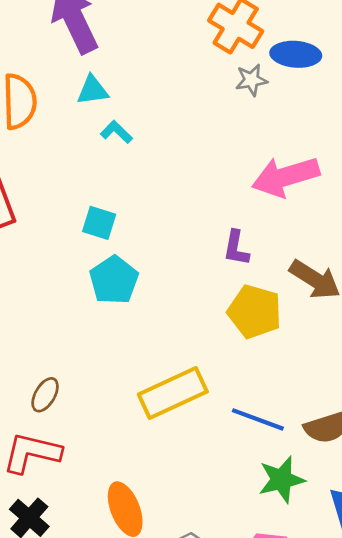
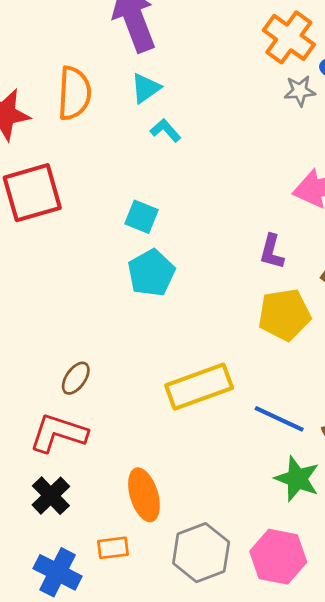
cyan triangle: (92, 90) -> (146, 88), turned -32
yellow pentagon: (255, 312) -> (284, 315), turned -30
green star: (282, 480) -> (297, 479), turned 30

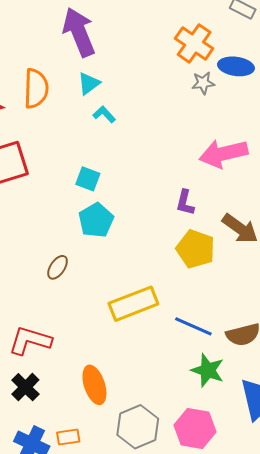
yellow pentagon: (284, 315) -> (196, 249), turned 30
brown ellipse: (76, 378) -> (58, 267), moved
orange rectangle: (113, 548) -> (68, 437), moved

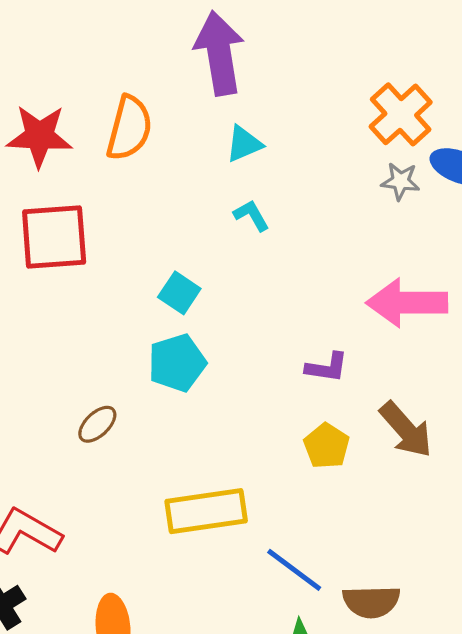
cyan triangle: (89, 83) -> (244, 144), moved
cyan L-shape: (104, 114) -> (251, 215), moved
purple L-shape: (185, 203) -> (327, 367), turned -108
yellow pentagon: (196, 249) -> (326, 446), size x0.7

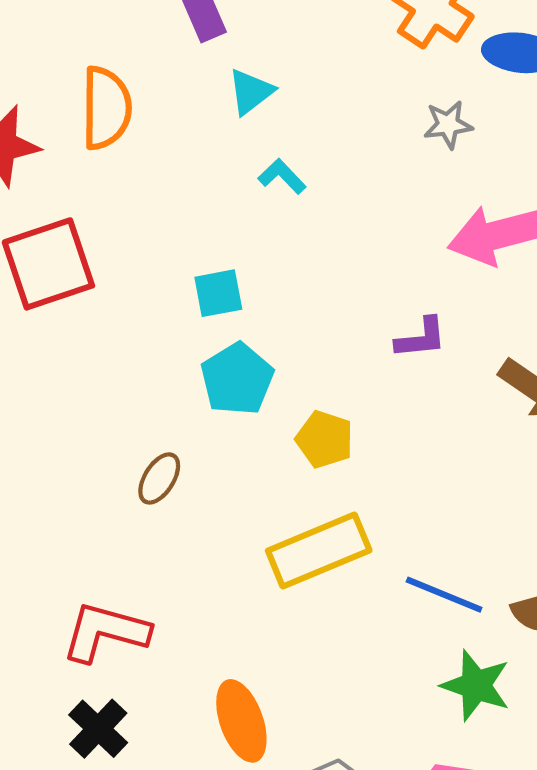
gray star: (400, 181) -> (448, 125), moved
cyan square: (179, 293) -> (218, 293), turned -30
yellow pentagon: (326, 446) -> (324, 439), moved

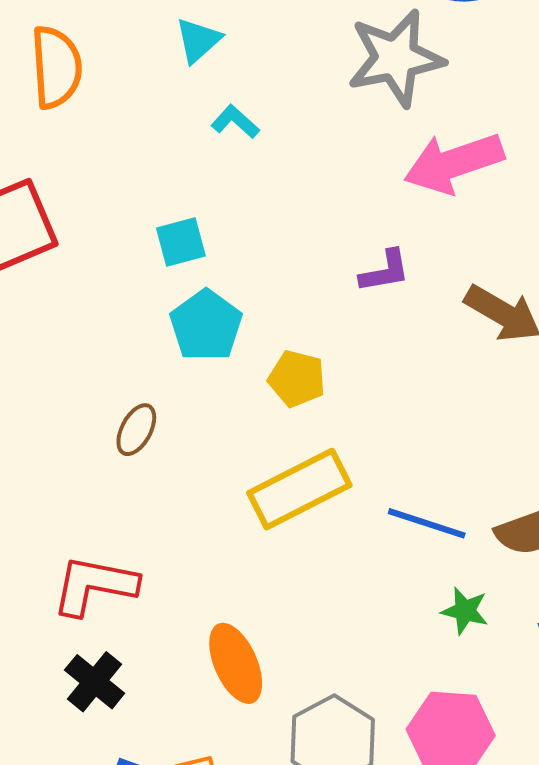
gray star: (448, 125) -> (396, 58), size x2.0
green star: (476, 685) -> (465, 611), size x0.7

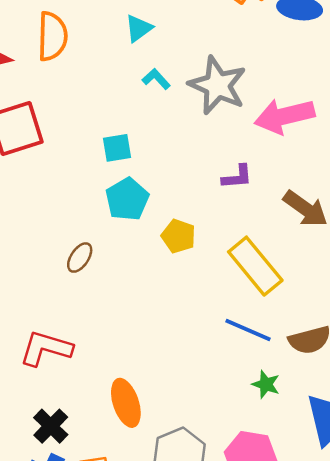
gray star: (396, 58) -> (218, 85), moved, turned 30
yellow rectangle: (299, 489) -> (255, 266), moved, turned 72
black cross: (95, 682) -> (51, 426), moved

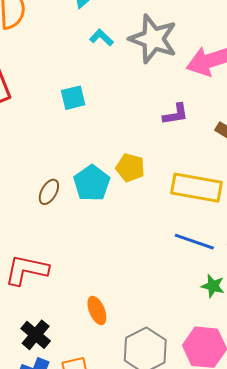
cyan pentagon: (127, 199) -> (92, 183), moved
yellow rectangle: (255, 266) -> (196, 188), turned -36
orange ellipse: (126, 403) -> (97, 310), size x0.7

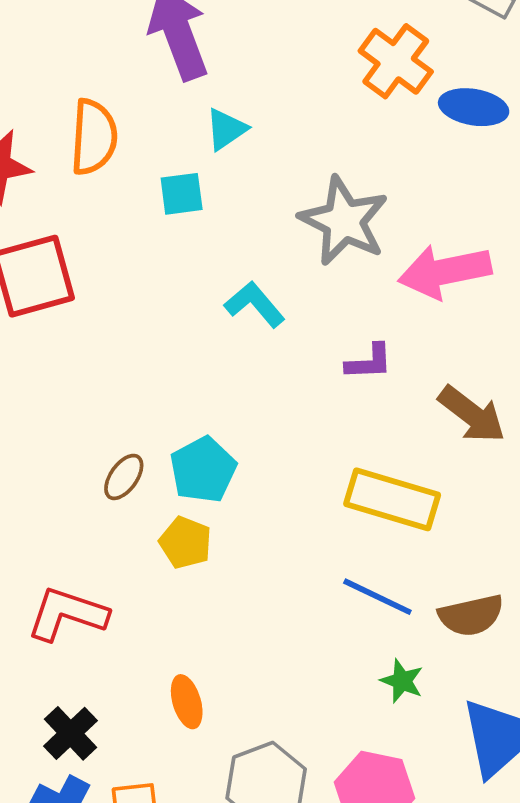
cyan L-shape: (101, 38) -> (255, 304), moved, size x1.4
cyan square: (73, 98) -> (182, 194), moved
yellow pentagon: (130, 168) -> (185, 543), moved

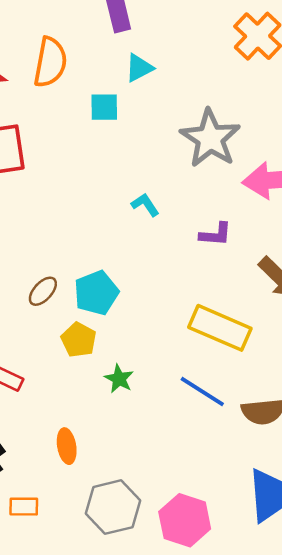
cyan L-shape: (255, 304) -> (145, 205), moved, size x0.7
green star: (402, 681) -> (119, 379), moved

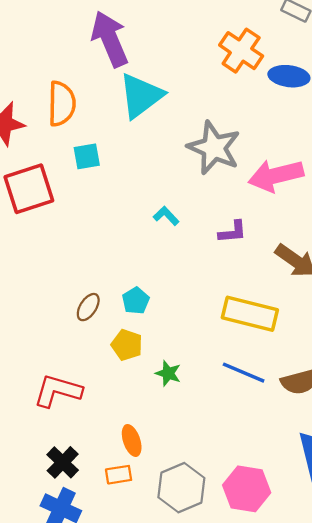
cyan triangle: (139, 68) -> (141, 96), size x1.8
cyan square: (104, 107) -> (87, 156), moved
cyan pentagon: (96, 293) -> (136, 301), size x0.7
orange rectangle: (24, 507) -> (119, 475), moved

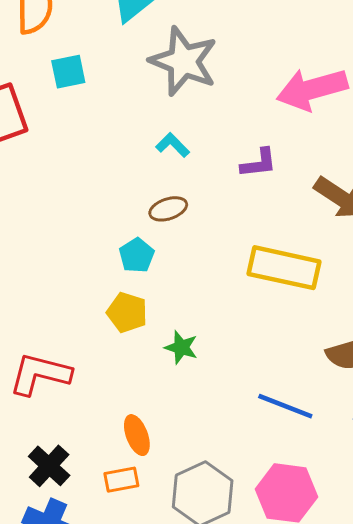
gray star: (214, 148) -> (184, 61), moved
brown ellipse: (88, 307) -> (168, 209), moved, turned 40
blue line: (244, 373) -> (285, 406), moved

